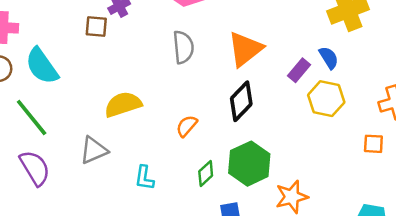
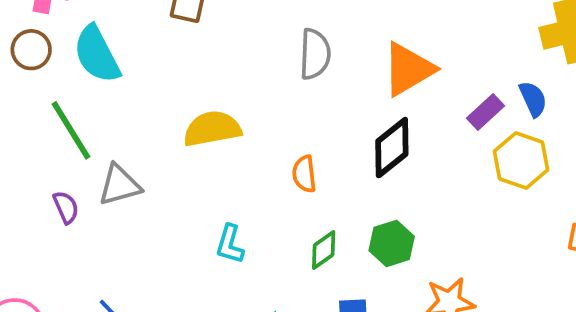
orange semicircle: (187, 126) -> (304, 174), turned -55
gray triangle: (94, 150) -> (120, 185), moved
green hexagon: (249, 164) -> (392, 243), size x0.7
purple semicircle: (35, 168) -> (66, 207), size x0.6

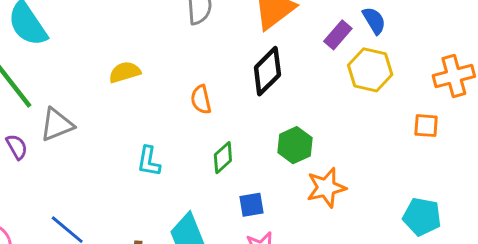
yellow semicircle: (212, 129) -> (125, 72), size x0.7
green hexagon: (392, 243) -> (295, 145), moved

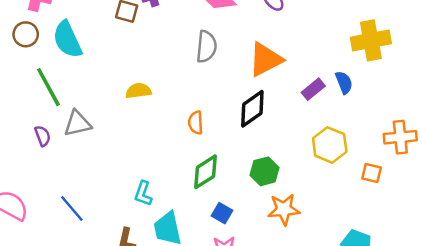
yellow hexagon: (370, 70) -> (330, 145), moved
green diamond: (223, 158) -> (205, 172), size x1.4
cyan L-shape: (149, 161) -> (143, 194), moved
blue square: (251, 205) -> (222, 213), turned 30

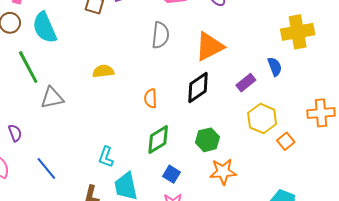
purple rectangle: (313, 89) -> (246, 83), moved
purple semicircle: (43, 136) -> (15, 133), moved
orange square: (372, 173) -> (286, 141), moved, turned 36

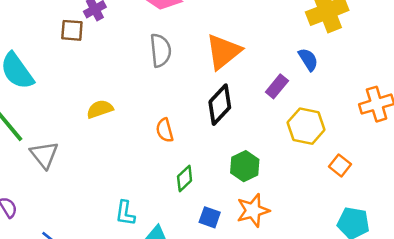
gray triangle: (52, 98) -> (44, 155), turned -45
green diamond: (158, 139) -> (185, 178), size x0.7
orange square: (286, 141) -> (340, 165), moved
orange star: (223, 172) -> (253, 210), moved

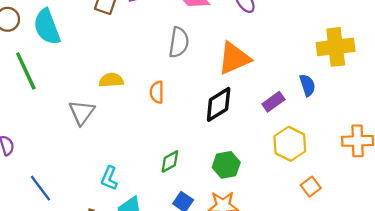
orange semicircle: (165, 130) -> (157, 92), moved
gray triangle: (44, 155) -> (82, 112), moved

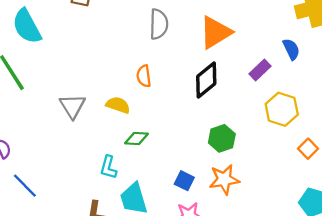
yellow semicircle: (111, 80) -> (118, 105), moved, turned 30
green diamond: (170, 161) -> (136, 138), moved, turned 40
blue line: (40, 188) -> (25, 186), moved

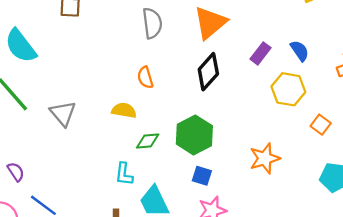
blue semicircle: (291, 49) -> (300, 51), moved
gray triangle: (72, 106) -> (63, 114), moved
green hexagon: (222, 138) -> (194, 135), moved, size x1.4
orange star: (224, 179) -> (265, 158), moved

